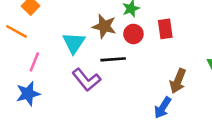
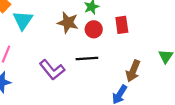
cyan triangle: (74, 43) -> (23, 20), moved
black line: (113, 59) -> (87, 59), moved

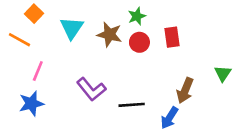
cyan triangle: (23, 20) -> (72, 28), moved
black line: (87, 59) -> (132, 105), moved

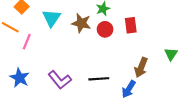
pink line: (38, 71) -> (27, 42), moved
purple L-shape: (91, 89) -> (60, 80), moved
blue star: (31, 104) -> (20, 78), turned -30

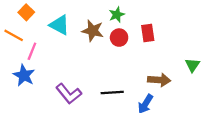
cyan triangle: (51, 18) -> (59, 25), turned -36
brown arrow: (141, 67) -> (159, 80), turned -108
blue star: (20, 78) -> (24, 75), moved

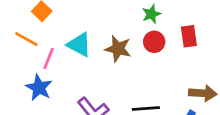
cyan triangle: (59, 25) -> (79, 45), moved
brown star: (93, 31) -> (118, 49), moved

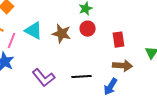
red rectangle: (189, 36) -> (119, 40), moved

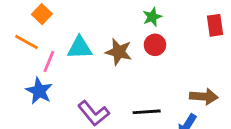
cyan triangle: (34, 31) -> (80, 48), turned -30
red rectangle: (119, 40) -> (215, 25), moved

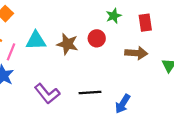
green star: (152, 17) -> (114, 16), moved
brown arrow: (204, 97) -> (136, 53), moved

